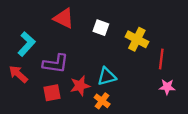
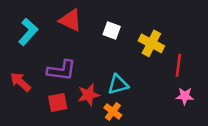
cyan L-shape: (27, 44) -> (28, 32), moved

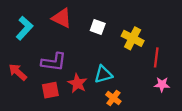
red star: (88, 95) -> (77, 83), turned -30
orange cross: (113, 111) -> (113, 98), moved

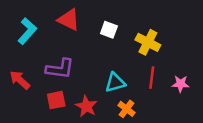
red line: (156, 57) -> (152, 77), moved
red star: (77, 83) -> (86, 106), moved
pink star: (162, 84) -> (181, 84), moved

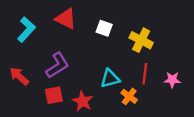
purple L-shape: (60, 69) -> (57, 65), turned -40
orange cross: (127, 109) -> (129, 96), moved

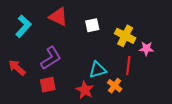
white square: (104, 28) -> (92, 25), turned -32
pink star: (172, 80) -> (146, 49), moved
red star: (83, 101) -> (85, 90), moved

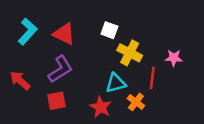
red triangle: (58, 17) -> (64, 34), moved
white square: (92, 25) -> (109, 30), turned 32
yellow cross: (125, 36) -> (130, 53), moved

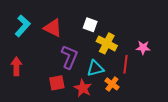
purple L-shape: (60, 69) -> (69, 57), moved, turned -35
red arrow: (20, 81) -> (16, 66), turned 48
red square: (57, 101) -> (57, 83), moved

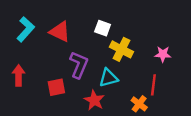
red line: (125, 64) -> (153, 85), moved
red square: (57, 83) -> (56, 87), moved
orange cross: (112, 84) -> (139, 104), moved

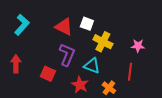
red triangle: (60, 32) -> (64, 27), moved
cyan triangle: (108, 78) -> (92, 66), turned 36
red square: (56, 87) -> (48, 74), turned 35
orange cross: (139, 104) -> (109, 88), moved

